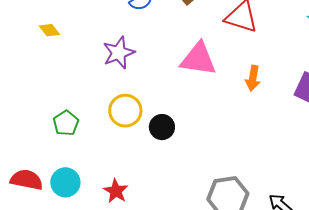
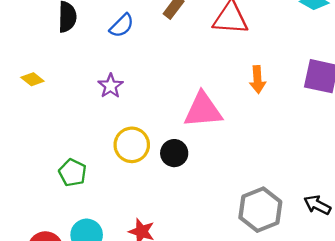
purple star: (119, 53) -> (111, 86), size x0.7
pink triangle: (198, 59) -> (203, 110), moved

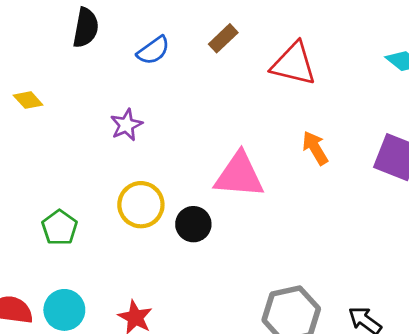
orange arrow: (257, 80) -> (315, 148), turned 144

